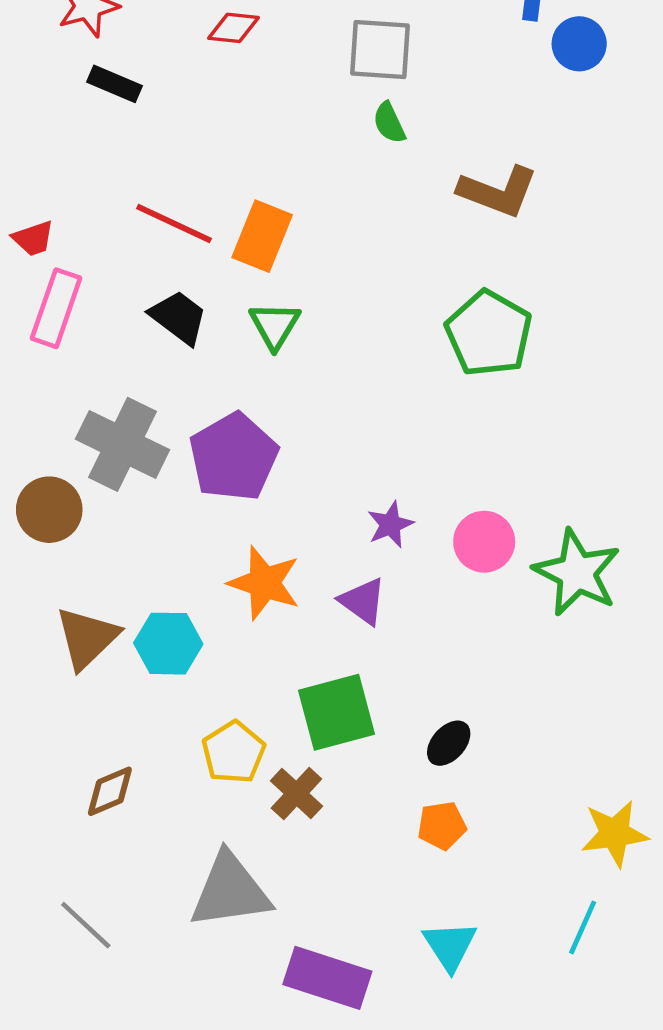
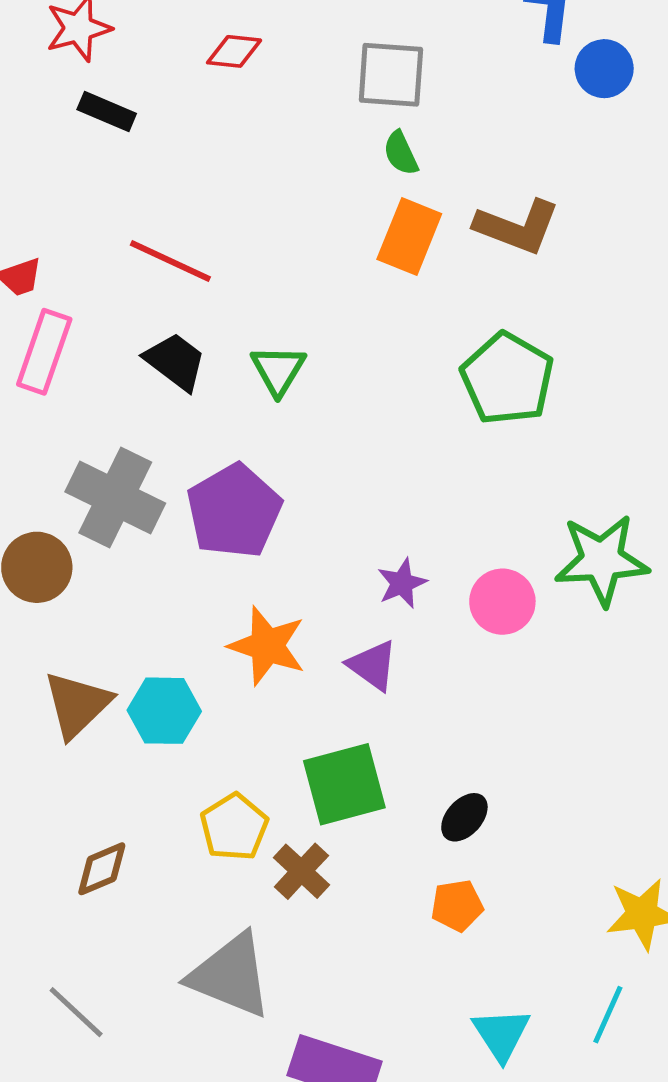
orange rectangle: (262, 236) -> (409, 237), moved
green star: (577, 573) -> (602, 560), moved, turned -30
gray triangle: (230, 891) -> (230, 975), turned 30
cyan triangle: (450, 946) -> (501, 1034), moved

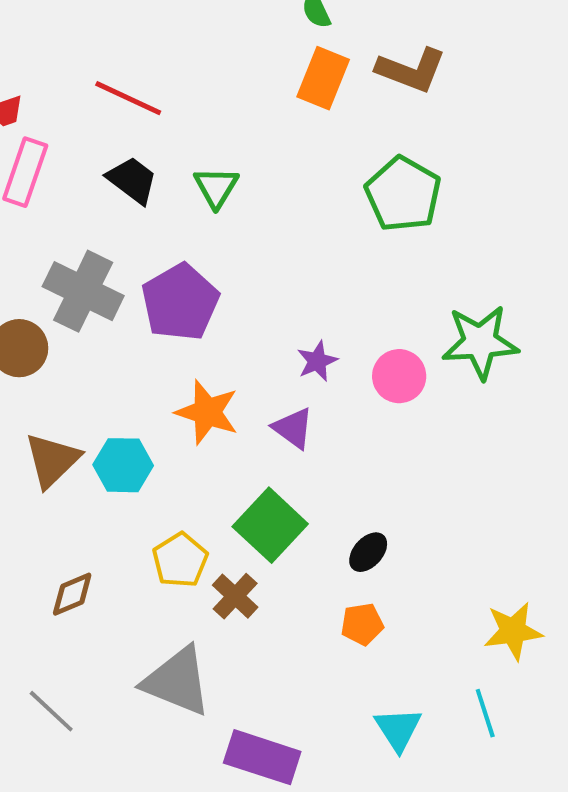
green square: (344, 784) -> (270, 525), turned -32
cyan line: (608, 1015) -> (485, 713), turned -42

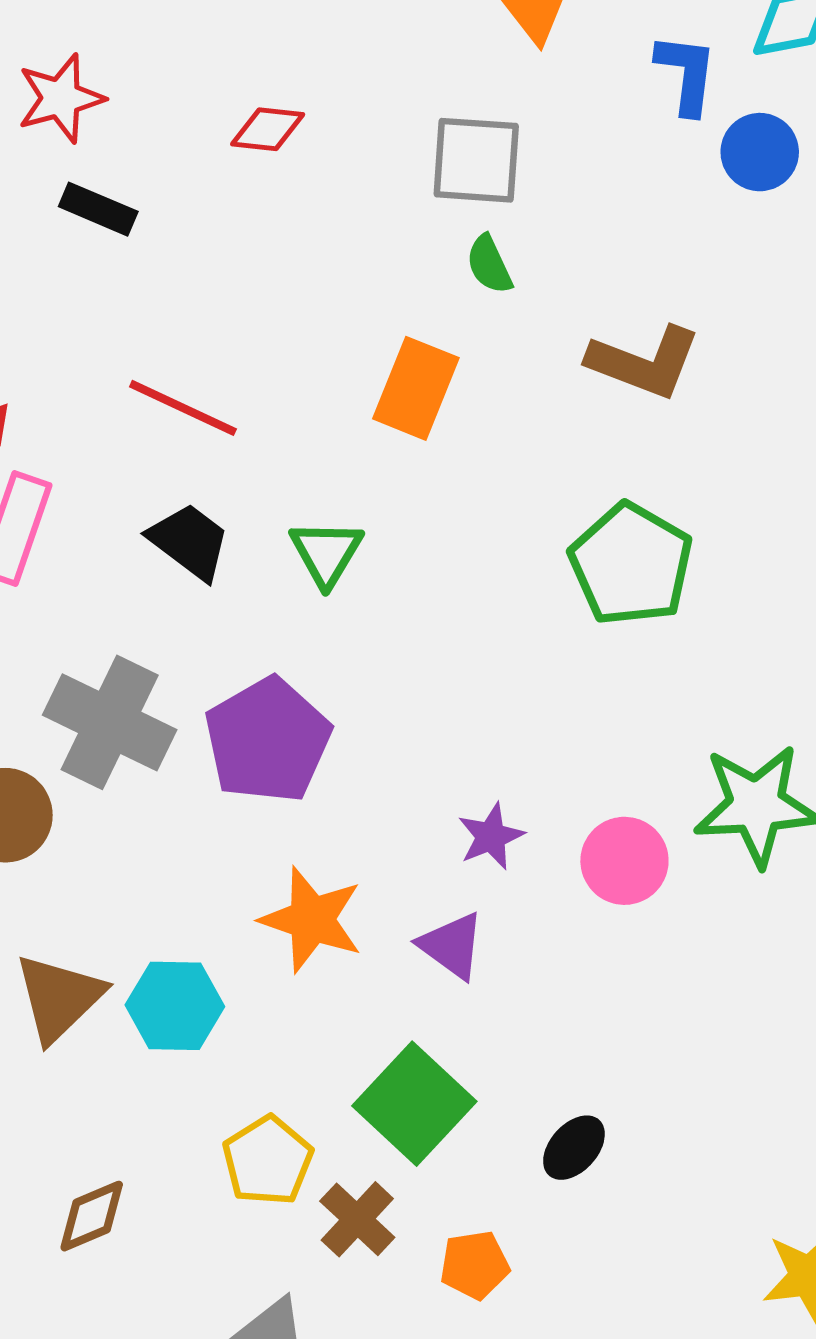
orange rectangle: (323, 78) -> (416, 388), moved
orange pentagon: (362, 624) -> (475, 1265), moved

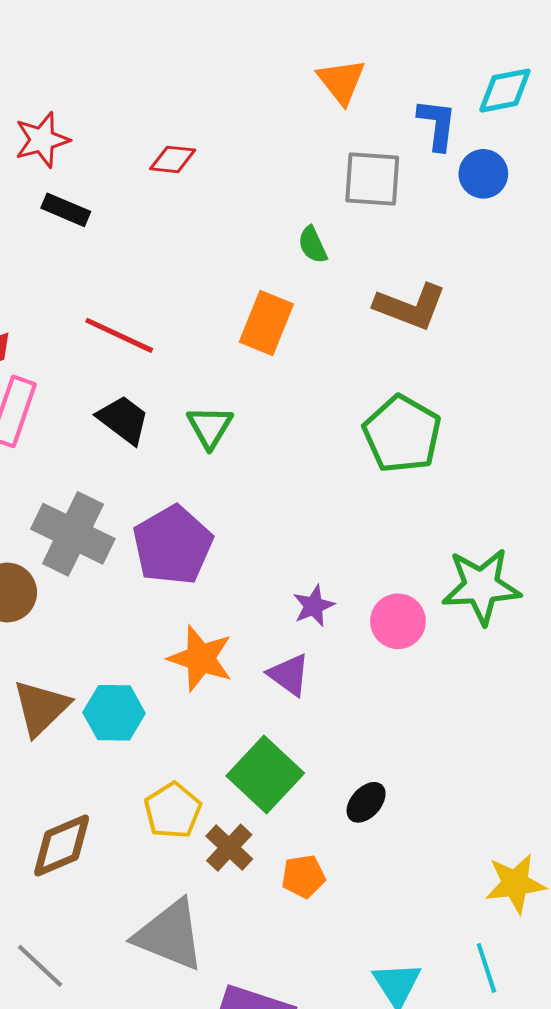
gray square: (476, 160) -> (372, 179), moved
brown diamond: (92, 1216) -> (62, 846), size x1.4

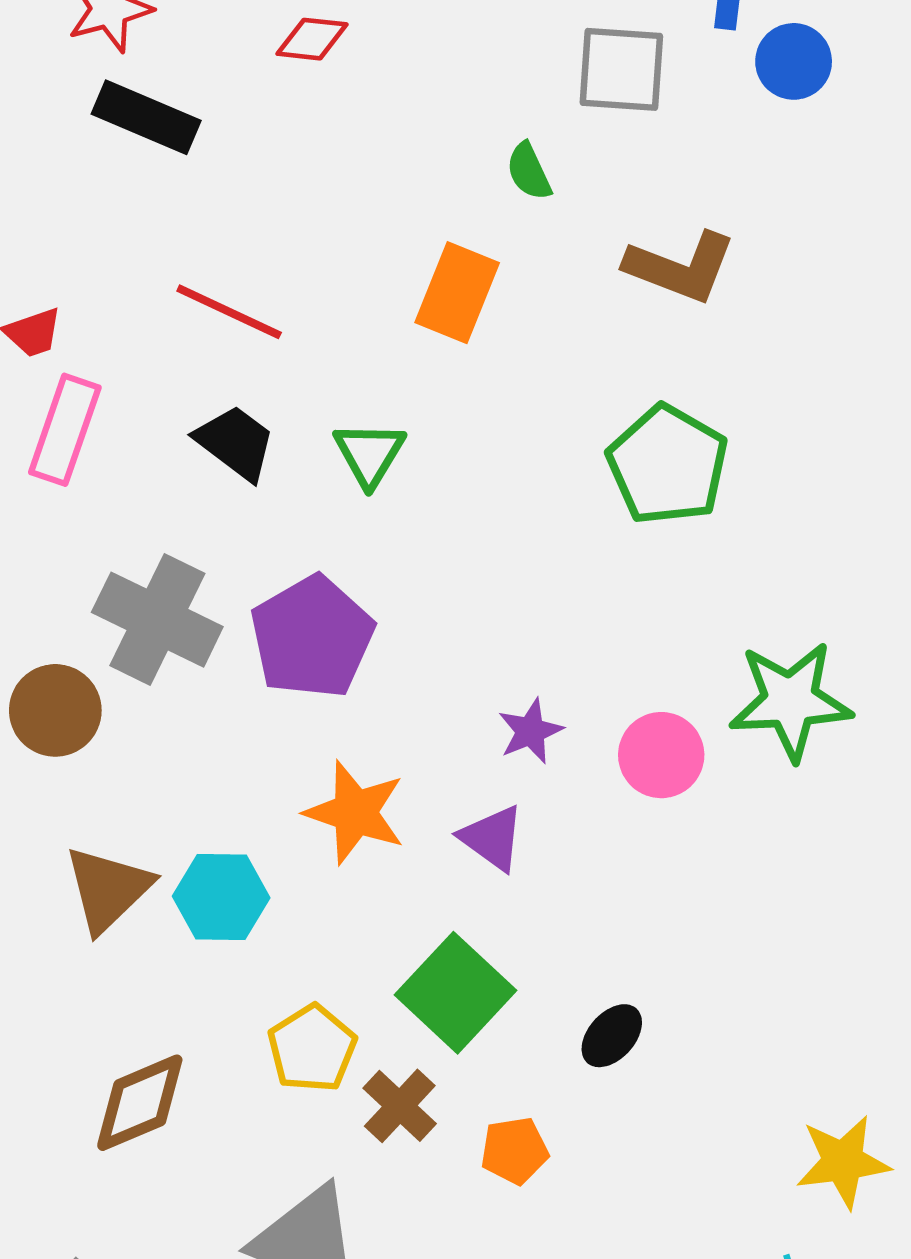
black rectangle: (66, 210) -> (146, 117), size x1.4

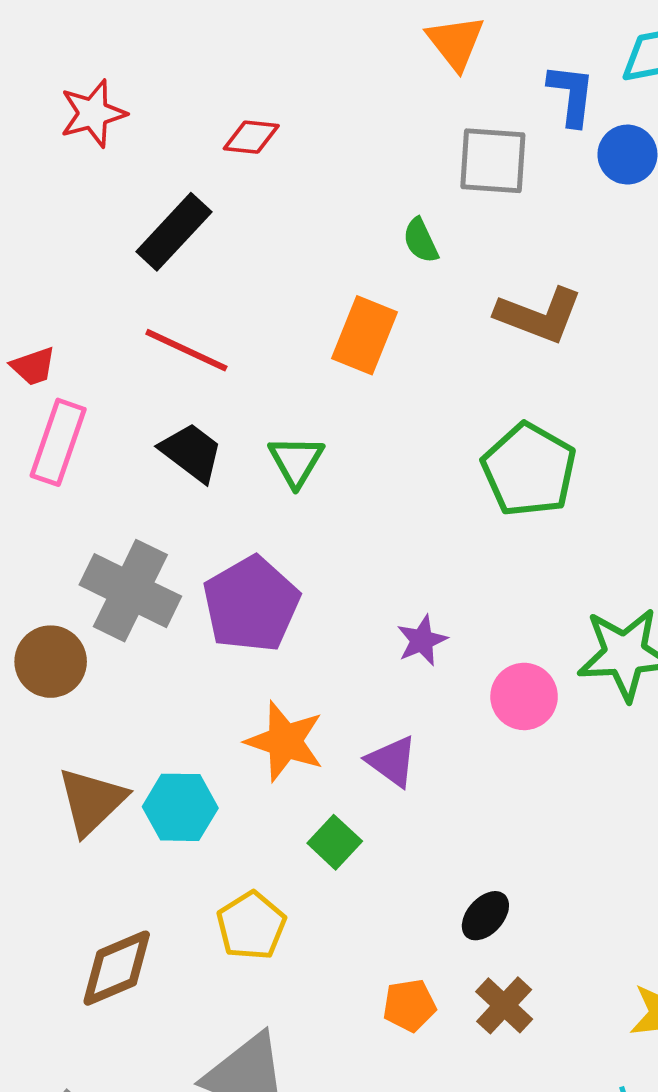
black rectangle: (146, 117) -> (174, 232), moved, turned -70
purple star: (530, 731) -> (422, 640), moved
green square: (456, 993) -> (335, 842), moved, size x0.6
brown cross: (400, 1106) -> (504, 1005), moved

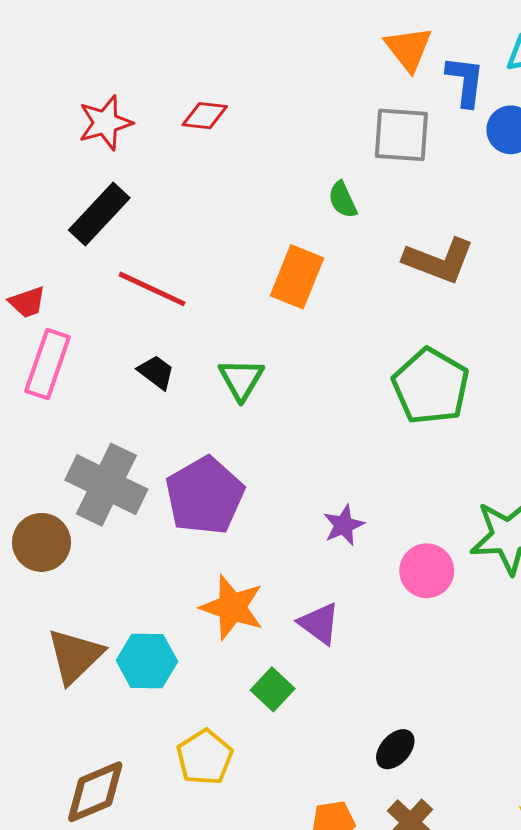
orange triangle: (456, 42) -> (408, 49), moved
red star: (93, 113) -> (105, 123), moved
black rectangle: (174, 232) -> (99, 214), moved
black trapezoid: (191, 452) -> (156, 372), size x0.7

